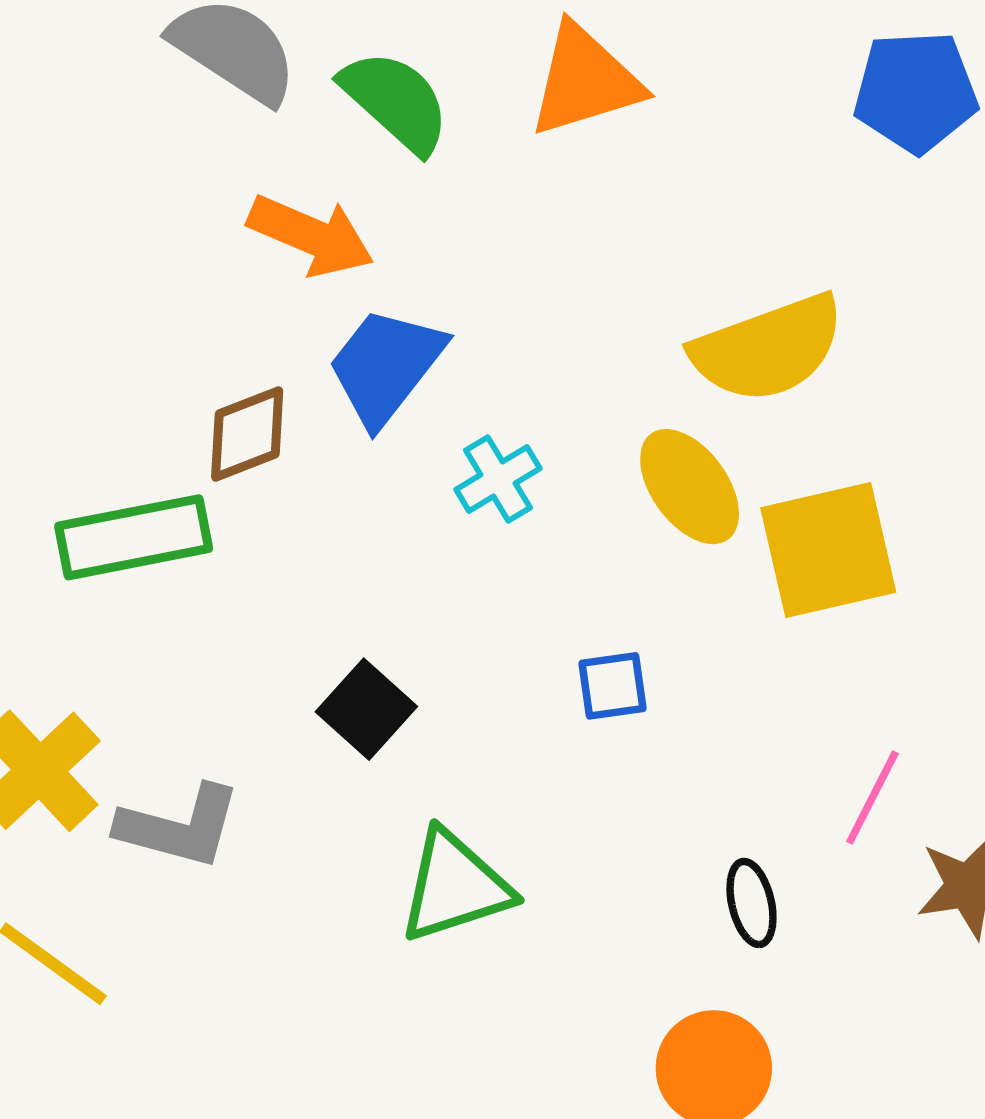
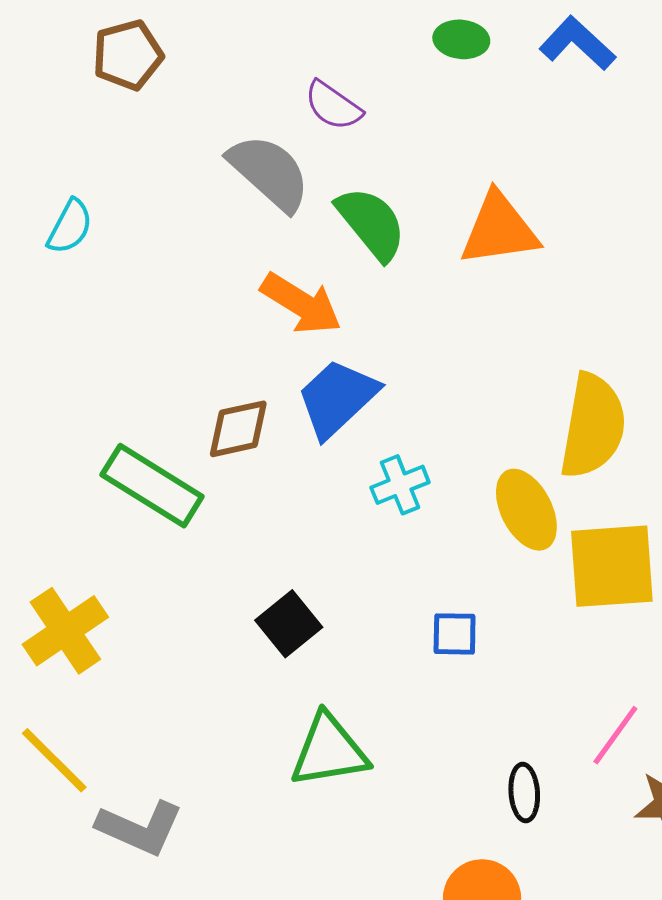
yellow semicircle: (768, 348) -> (593, 426), turned -69
green rectangle: (134, 537) -> (152, 486), turned 34
gray L-shape: (179, 827) -> (140, 828), moved

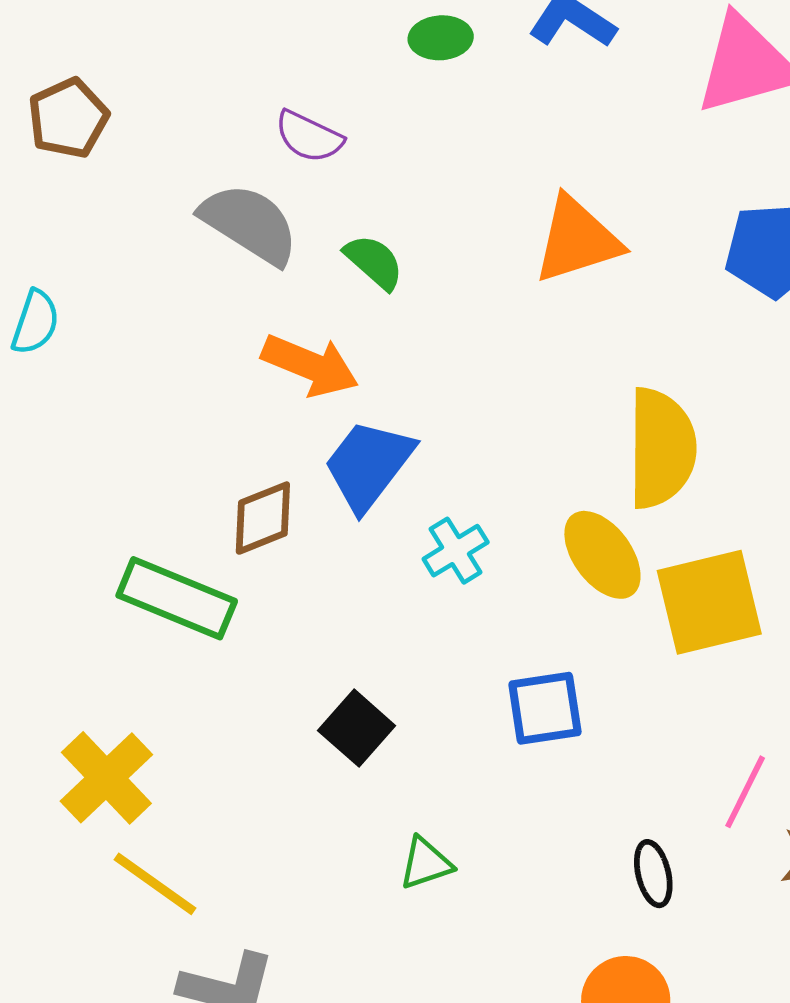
green semicircle: (371, 223) -> (374, 262), size x0.7
orange triangle: (499, 229) -> (577, 240), moved
blue square: (455, 634) -> (545, 708), size x1.4
green triangle: (329, 751) -> (426, 863), size x0.6
yellow line: (54, 760) -> (155, 884), moved

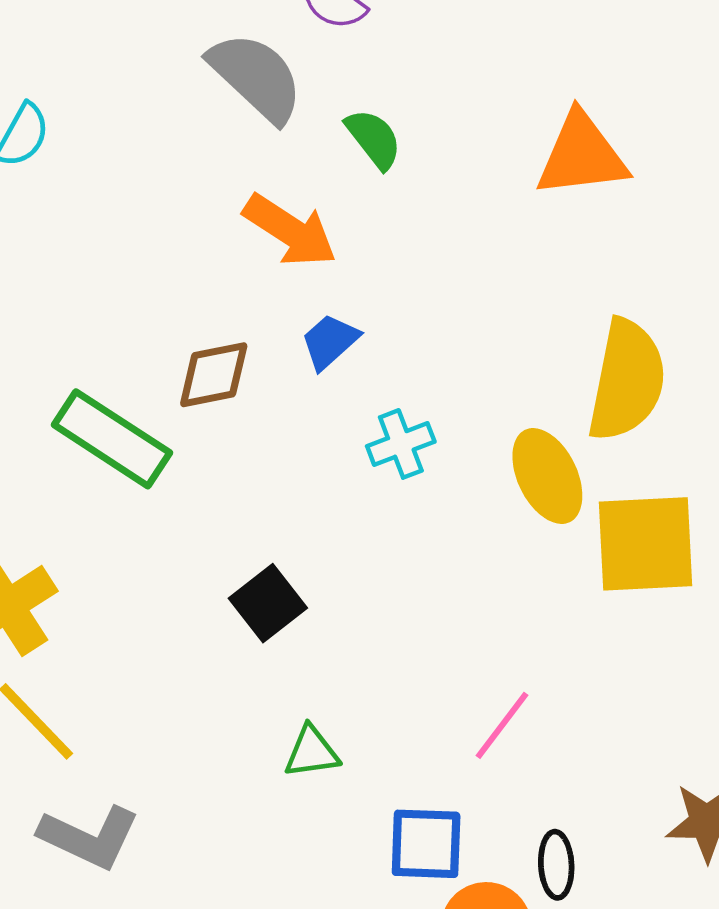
blue trapezoid: (369, 465) -> (330, 341), size x0.6
blue square: (545, 708) -> (426, 844), moved
pink line: (745, 792) -> (502, 725), moved
black ellipse: (653, 874) -> (556, 865), moved

